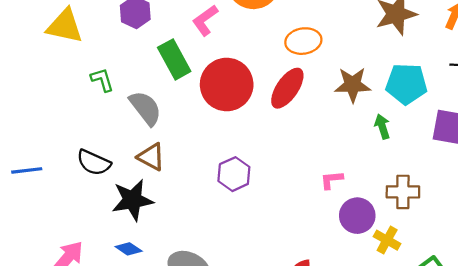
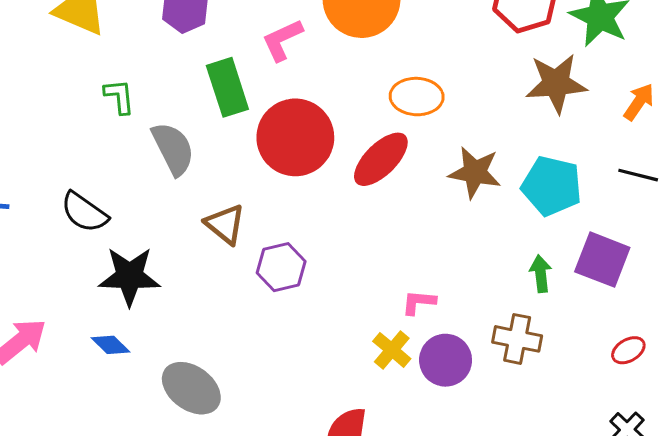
green arrow: (382, 127) -> (541, 274), moved
brown triangle: (151, 157) -> (225, 224), moved
yellow cross: (387, 240) -> (392, 350), moved

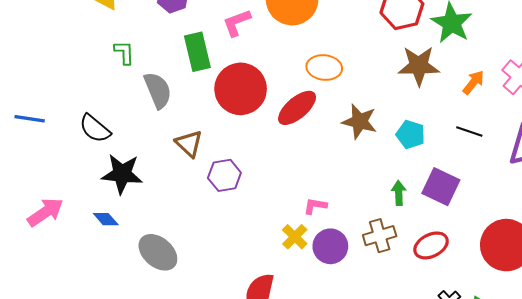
cyan pentagon: (552, 186) -> (411, 134), size x0.7
brown cross: (517, 339) -> (380, 236), turned -32
red ellipse: (628, 350) -> (431, 245), moved, size x1.5

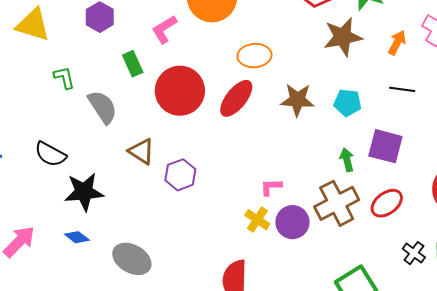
green rectangle: (197, 52) -> (133, 64), size x0.7
brown cross: (380, 236) -> (337, 203), size x1.4

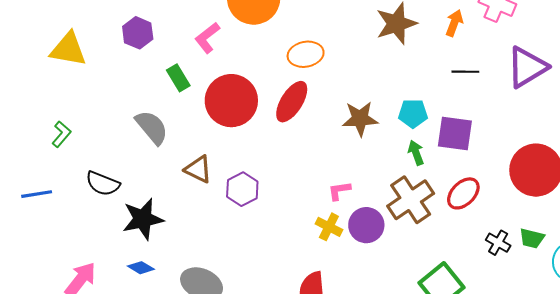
green L-shape: (64, 78) -> (61, 134), moved, turned 60
brown star: (297, 100) -> (360, 119), moved
cyan pentagon: (348, 103) -> (413, 113), moved

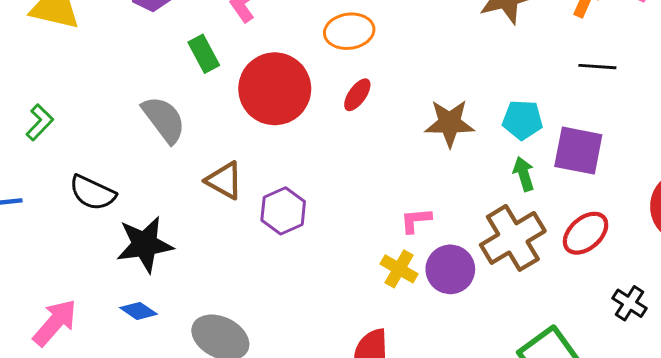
orange ellipse: (306, 54) -> (349, 31), moved
red ellipse: (292, 102) -> (357, 95), size x0.6

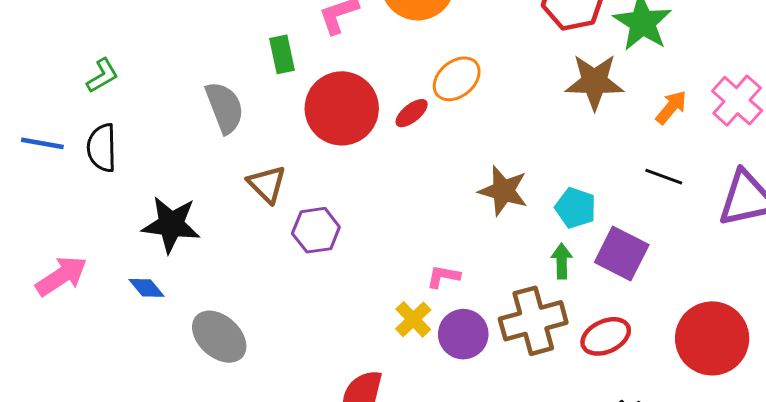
orange ellipse: (349, 31) -> (457, 79), moved, turned -48
red ellipse: (357, 95) -> (412, 113), moved
black semicircle: (92, 193) -> (102, 148), moved, turned 48

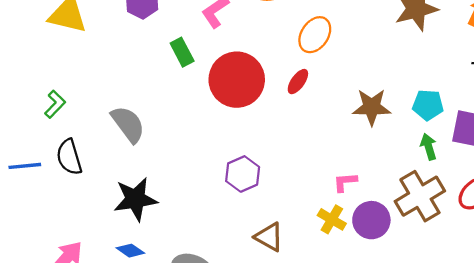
gray semicircle: (225, 108) -> (128, 124), moved
red ellipse: (412, 113) -> (298, 82), moved
brown triangle: (267, 184) -> (269, 237), moved

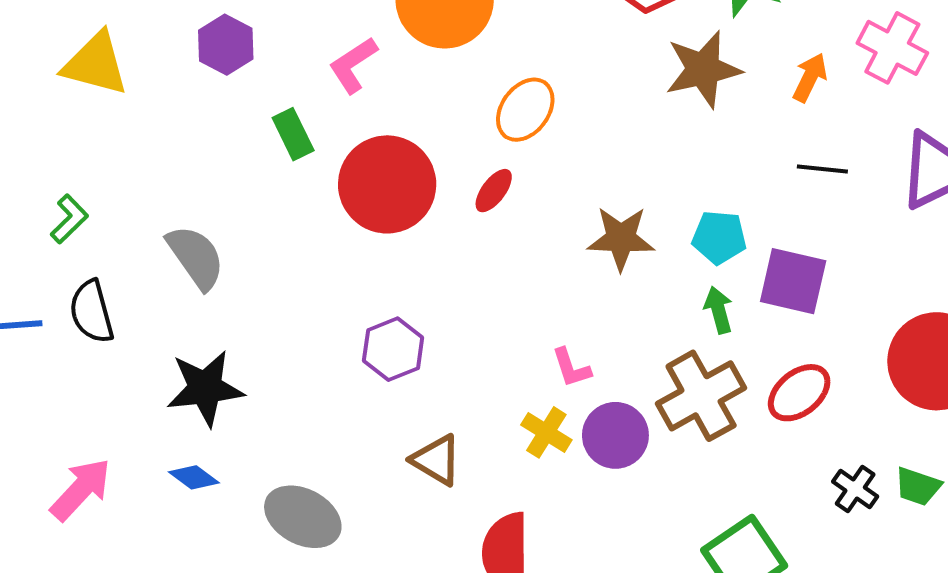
pink L-shape: (345, 182) -> (571, 368), turned -105

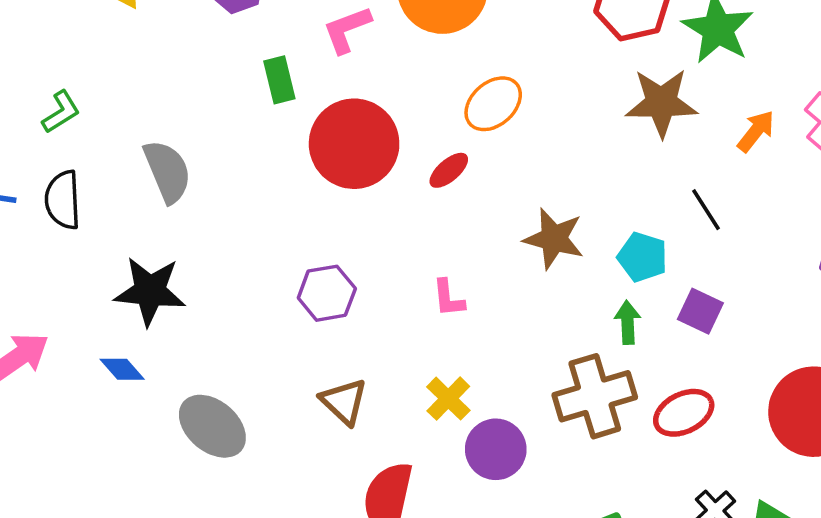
black line: (822, 169) -> (706, 210), moved, turned 39
purple square: (793, 281) -> (700, 311), size x0.7
pink L-shape: (571, 368) -> (448, 298), moved
purple circle: (615, 435) -> (496, 449), moved

